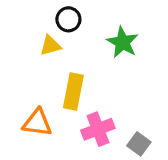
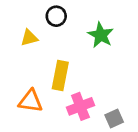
yellow triangle: (50, 46) -> (29, 38), moved
gray square: (139, 144) -> (114, 119), turned 30

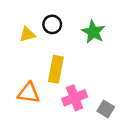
black circle: (56, 16) -> (52, 24), moved
gray square: (114, 119) -> (106, 109), turned -35

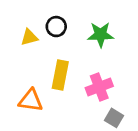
green star: (93, 32) -> (101, 35), turned -30
pink cross: (75, 98) -> (99, 87), moved

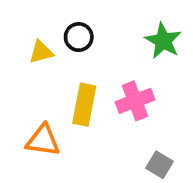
green star: (101, 35) -> (163, 41), moved, turned 30
pink cross: (99, 87) -> (135, 101), moved

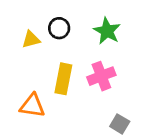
green star: (163, 41) -> (107, 31), moved

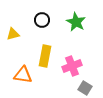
yellow triangle: (31, 39) -> (13, 34), moved
pink cross: (101, 76) -> (72, 66), moved

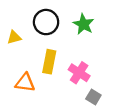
black circle: (42, 20) -> (46, 22), size x1.5
pink cross: (72, 66) -> (79, 73), turned -36

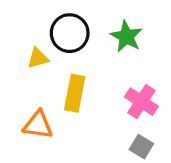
yellow triangle: (14, 37) -> (38, 58), moved
pink cross: (79, 73) -> (141, 102), moved

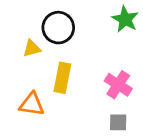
green star: (126, 36) -> (125, 19), moved
gray square: (141, 147) -> (118, 122), turned -30

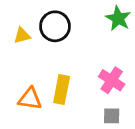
yellow triangle: (32, 48) -> (22, 36), moved
yellow rectangle: (62, 78) -> (62, 90), moved

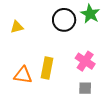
black circle: (55, 26) -> (64, 20), moved

